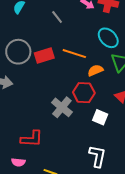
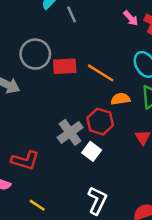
gray line: (57, 17) -> (71, 14), moved
white square: (100, 117) -> (92, 151), moved

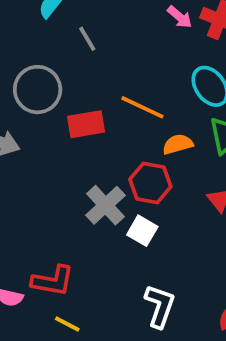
gray line: (71, 14) -> (87, 39), moved
red rectangle: (65, 66) -> (86, 124), moved
red L-shape: (25, 160) -> (53, 281), moved

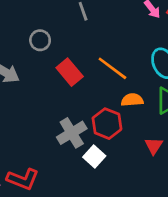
gray circle: (38, 90) -> (40, 40), size x0.6
red rectangle: (86, 124) -> (70, 72), turned 48

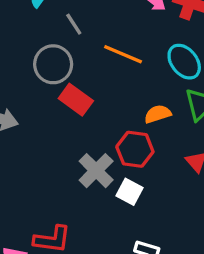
gray circle: (40, 40) -> (53, 64), moved, size x1.5
orange line: (112, 68) -> (123, 54), moved

